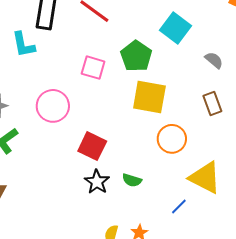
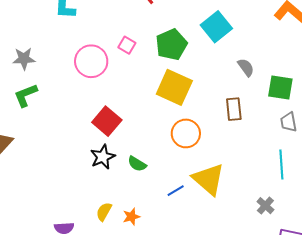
pink square: (93, 68) -> (127, 45), size x0.7
pink circle: (53, 106) -> (91, 61), moved
blue line: (179, 207) -> (176, 191), moved

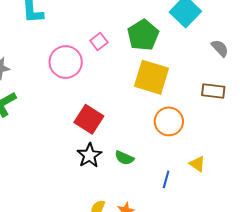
pink square: (127, 45) -> (99, 41), turned 30
brown rectangle: (234, 109) -> (213, 91), turned -70
yellow triangle: (209, 179) -> (197, 164), size x0.5
blue line: (176, 191) -> (166, 179), turned -36

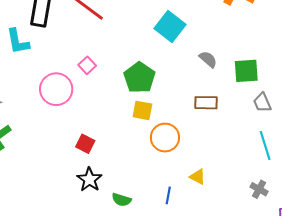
green pentagon: (143, 35) -> (139, 78), moved
yellow square: (151, 77) -> (142, 110), moved, size x0.6
red square: (89, 119) -> (85, 144), size x0.7
green semicircle: (124, 158) -> (121, 200), moved

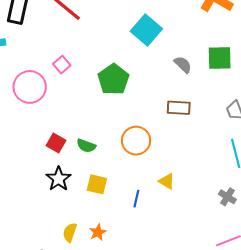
green square: (246, 71) -> (220, 58), moved
yellow square: (142, 110) -> (97, 184), moved
green semicircle: (121, 200) -> (86, 146), moved

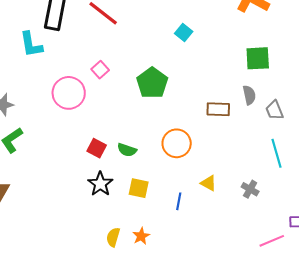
cyan square: (146, 30) -> (184, 33), size x0.6
gray semicircle: (183, 65) -> (249, 95), moved, turned 36
gray cross: (227, 197) -> (250, 189), moved

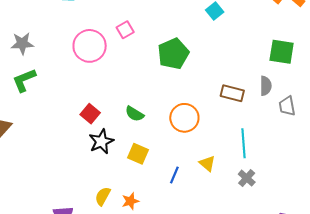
red square: (97, 148) -> (90, 114), moved
cyan line: (277, 153) -> (243, 143), moved

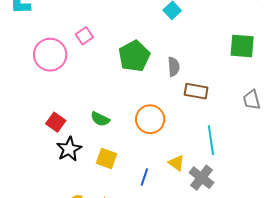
gray semicircle: (266, 86) -> (174, 67), moved
gray cross: (247, 178) -> (201, 178), moved, size x1.4

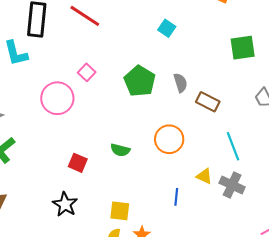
brown rectangle: (196, 91) -> (208, 102), turned 30
black star: (69, 149) -> (65, 204), moved
yellow square: (107, 158) -> (120, 211), moved

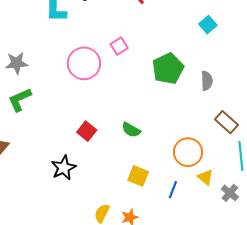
brown rectangle: (208, 102) -> (226, 122), moved
orange circle: (169, 139) -> (188, 152), moved
gray cross: (232, 185) -> (230, 193), size x0.7
yellow square: (120, 211) -> (138, 176), moved

